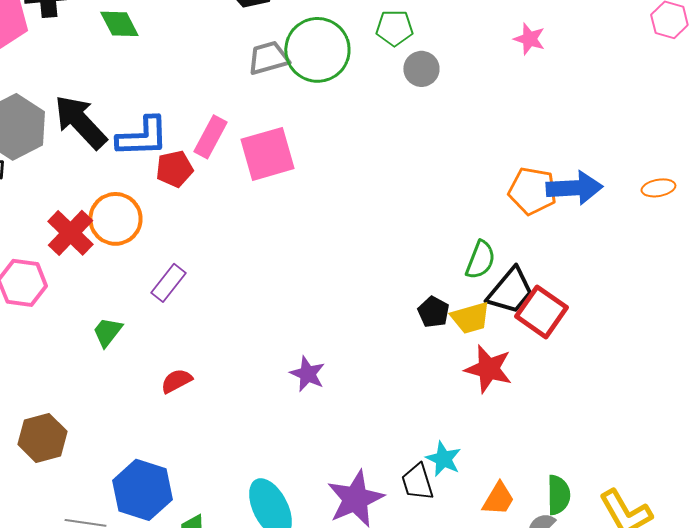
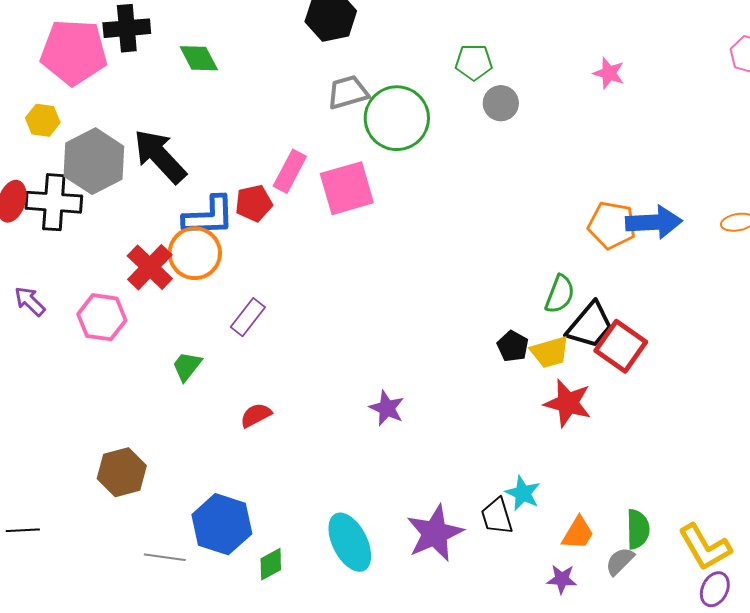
green circle: (317, 50) -> (397, 118), moved
blue L-shape: (142, 137) -> (209, 216), moved

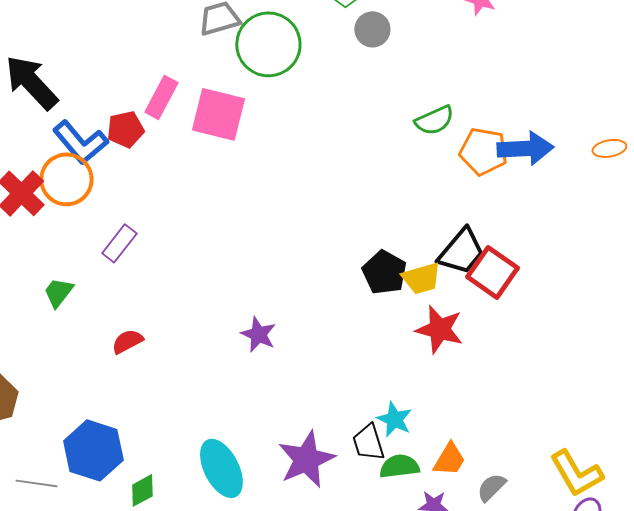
pink square: (347, 188) -> (218, 114), turned 30
blue L-shape: (209, 216) -> (80, 142), turned 52
green semicircle: (560, 294) -> (434, 120), moved, turned 45
black pentagon: (513, 346) -> (384, 272), size x1.4
green semicircle: (638, 529) -> (399, 466), moved, turned -96

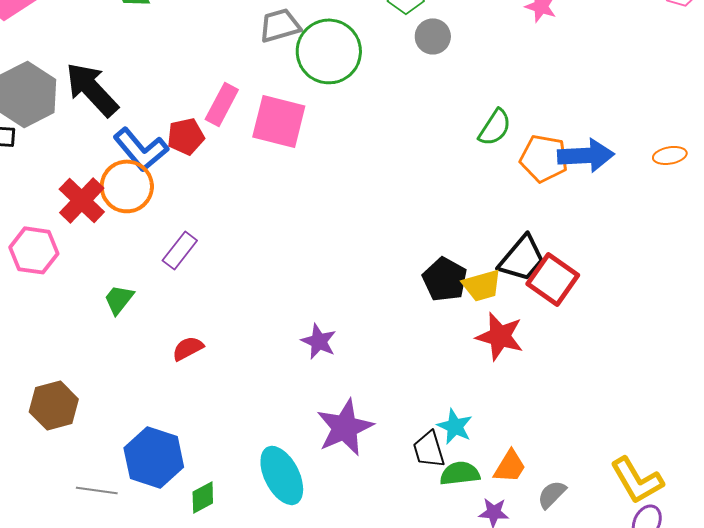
green semicircle: (434, 120) -> (495, 127), turned -33
purple star: (306, 459) -> (345, 427), moved

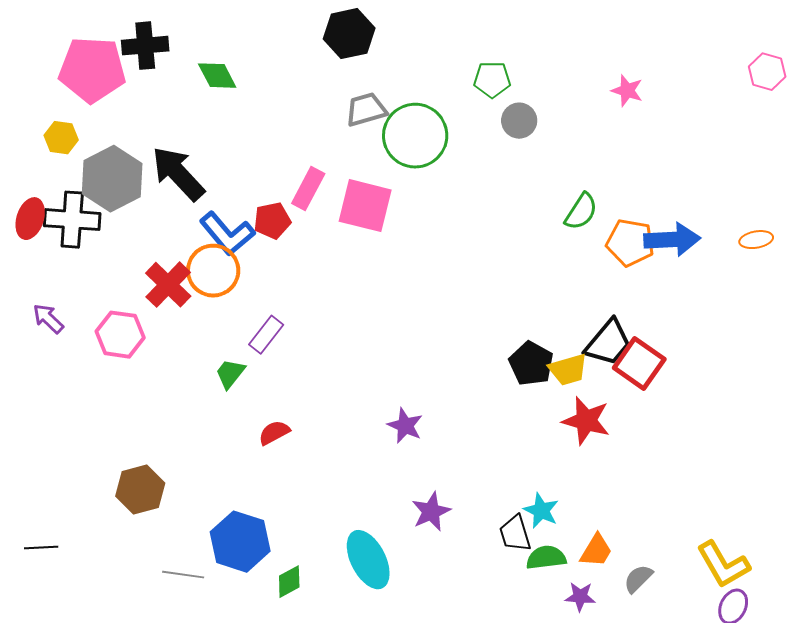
green trapezoid: (119, 299) -> (230, 374), moved
purple star: (345, 427) -> (431, 512), size x0.7

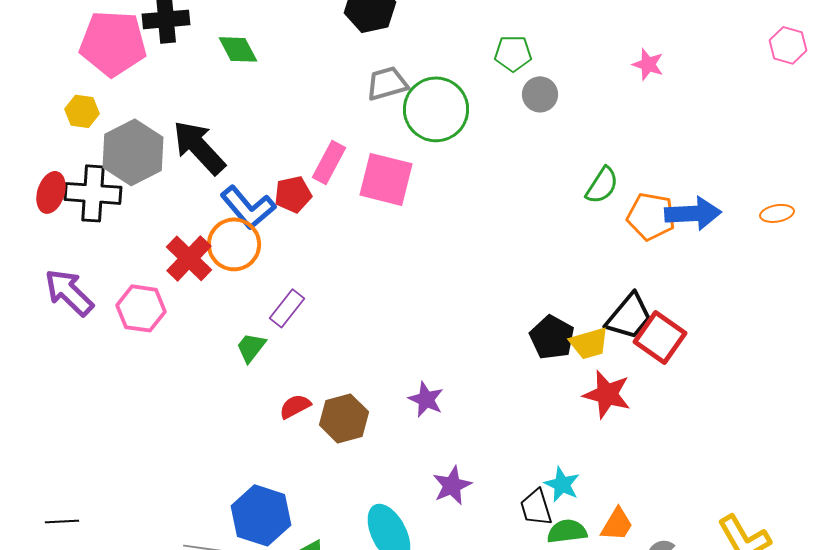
purple arrow: (48, 319) -> (69, 292), size x1.6
brown hexagon: (140, 490) -> (344, 418), moved

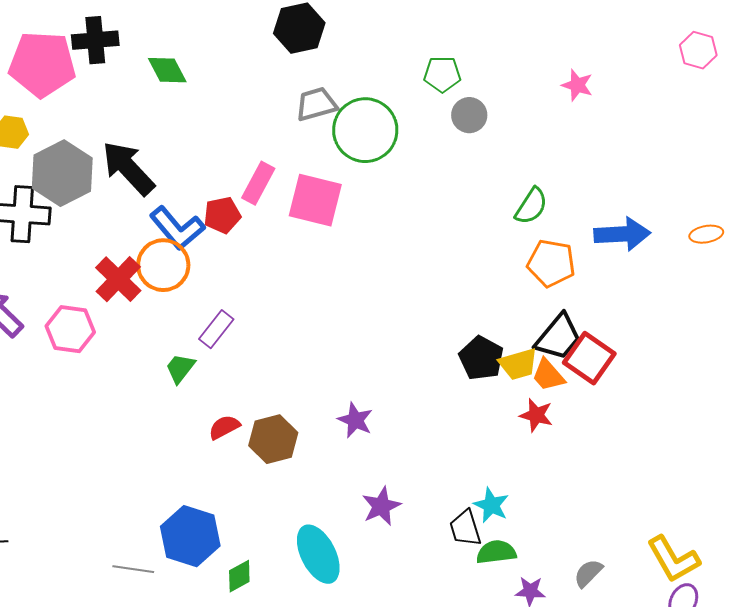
pink hexagon: (788, 45) -> (698, 50), moved
orange pentagon: (651, 216) -> (551, 263), moved
red star: (607, 394) -> (536, 415), size x0.7
orange trapezoid: (617, 524) -> (548, 375), moved, turned 108

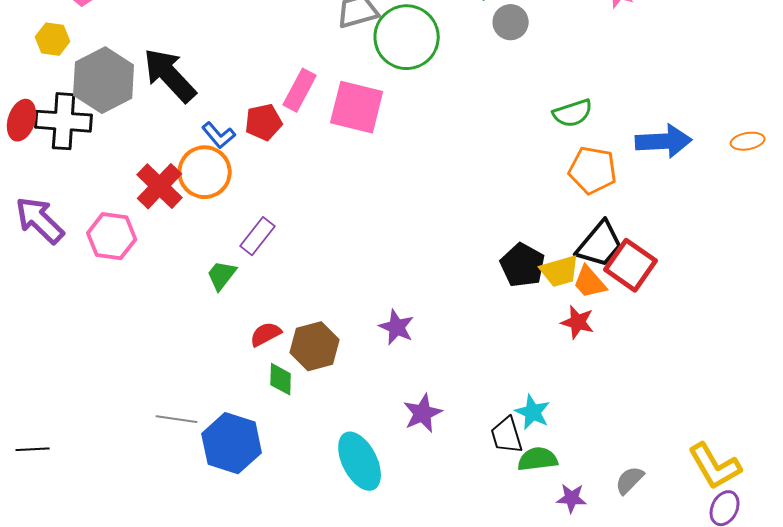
green semicircle: (531, 206) -> (573, 113), turned 39
blue L-shape: (177, 228) -> (219, 135), size x0.6
gray line: (133, 569) -> (177, 419), moved
green diamond: (239, 576) -> (281, 379), moved, turned -60

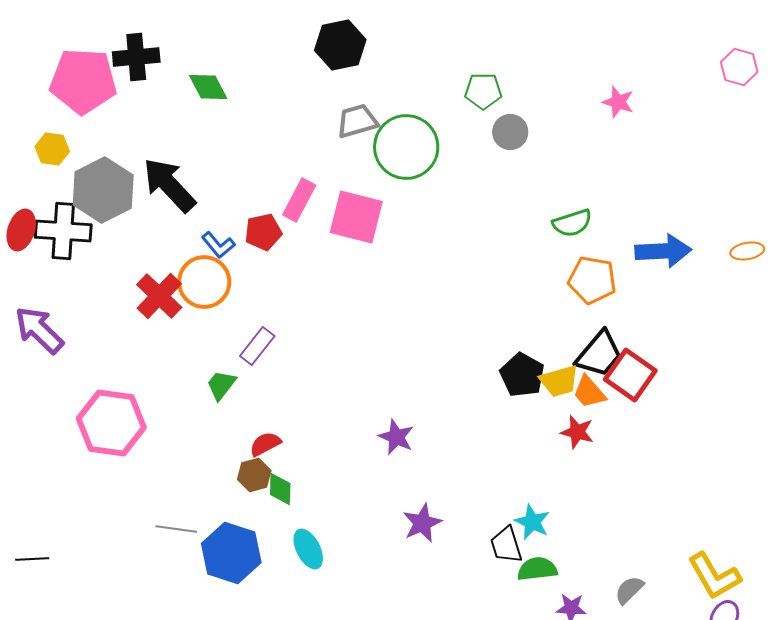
pink hexagon: (112, 236) -> (111, 423), moved, size x1.4
brown hexagon: (315, 346) -> (254, 475), moved, size x0.7
cyan ellipse: (360, 461) -> (308, 549), moved, size x0.7

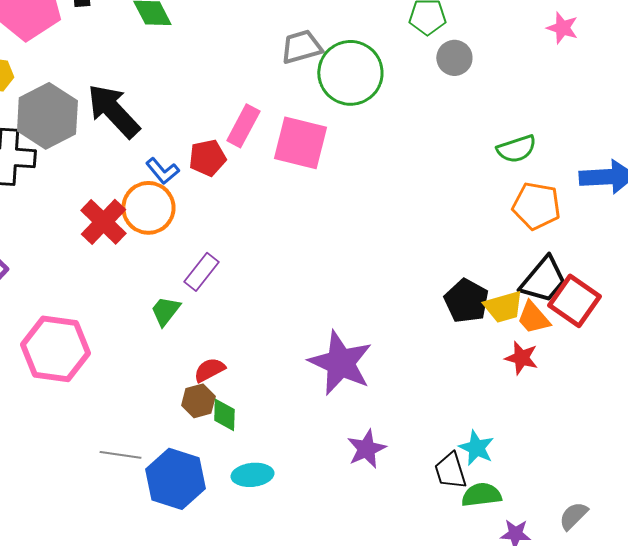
purple star: (396, 437) -> (340, 363), size x1.8
cyan ellipse: (308, 549) -> (252, 475), turned -69

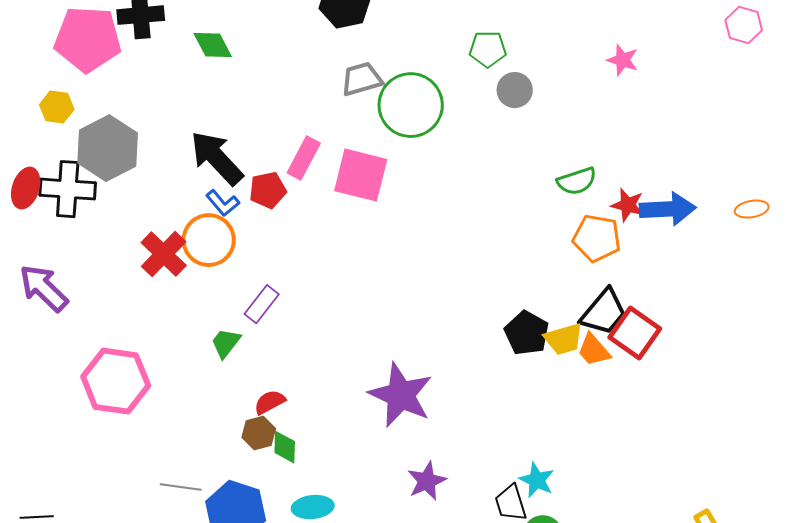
black arrow: (113, 111) -> (217, 158), moved
red star: (521, 358) -> (628, 205), moved

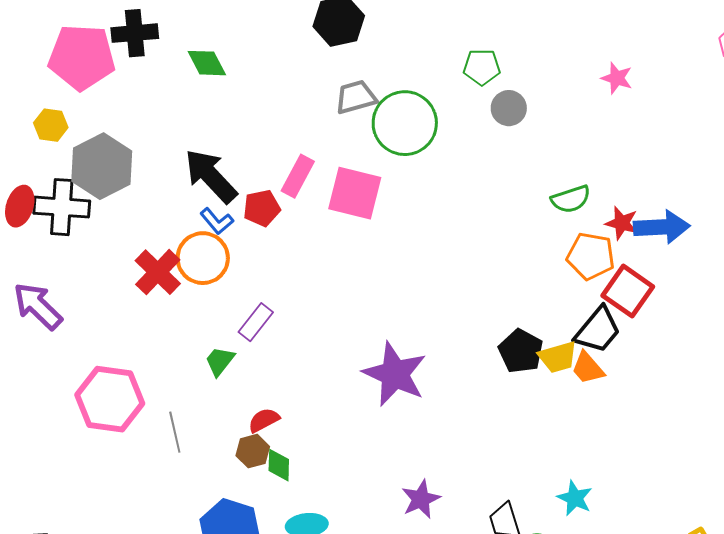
red square: (635, 333) -> (628, 291), moved
purple star: (401, 395) -> (395, 374), moved
cyan star: (537, 480) -> (575, 498), moved
gray line: (181, 487) -> (175, 432), moved, turned 69

